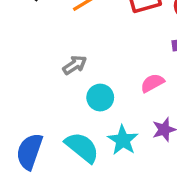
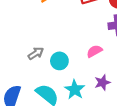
gray arrow: (75, 65) -> (36, 53), moved

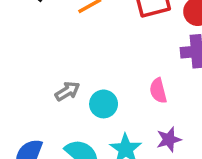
pink semicircle: (94, 51) -> (158, 91), turned -77

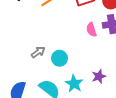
pink semicircle: (158, 91) -> (91, 30), moved

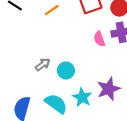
purple star: (99, 76) -> (109, 89), size x1.5

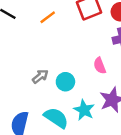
pink semicircle: (99, 39) -> (100, 66), moved

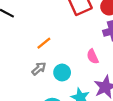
orange line: (48, 17) -> (44, 43), moved

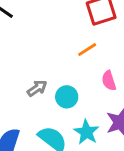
orange line: (44, 43) -> (87, 50), moved

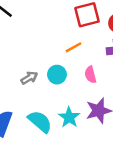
cyan circle: (67, 97) -> (57, 75), moved

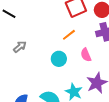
gray arrow: (29, 78) -> (20, 47), moved

